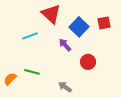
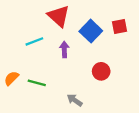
purple arrow: (65, 45) -> (64, 49), moved, turned 40
orange semicircle: (10, 79) -> (11, 78), moved

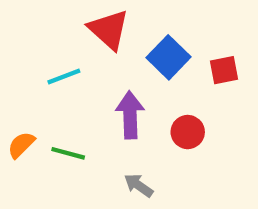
red square: (120, 26) -> (224, 70), moved
purple arrow: (64, 49) -> (130, 115), moved, size x1.5

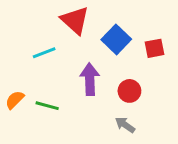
gray arrow: (139, 185) -> (125, 125), moved

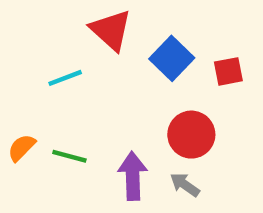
purple arrow: (90, 79) -> (133, 176), moved
red circle: (129, 91) -> (191, 135), size x1.4

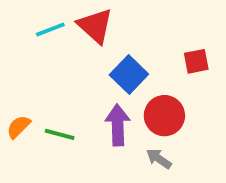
blue square: (172, 58) -> (129, 74), moved
cyan line: (65, 78) -> (50, 30), moved
purple arrow: (133, 176) -> (118, 125), moved

